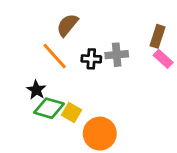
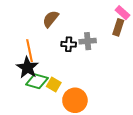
orange line: (55, 56) -> (30, 51), moved, turned 30
pink rectangle: (163, 59) -> (122, 13), moved
black star: (36, 90) -> (27, 68), size x1.5

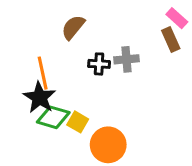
brown rectangle: (118, 27) -> (171, 40), turned -42

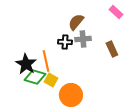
brown semicircle: (73, 27) -> (76, 22), moved
brown rectangle: (171, 40) -> (112, 49), moved
orange line: (43, 73) -> (46, 61), moved

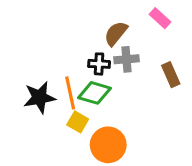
pink rectangle: (116, 12) -> (160, 18), moved
black star: (26, 64) -> (40, 98), turned 30
green diamond: (35, 77) -> (94, 93), moved

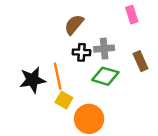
pink rectangle: (160, 18) -> (132, 15), turned 30
brown semicircle: (116, 33) -> (74, 25), moved
green diamond: (94, 93) -> (105, 76), moved

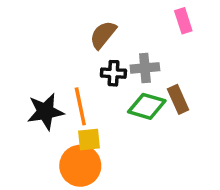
brown rectangle: (141, 61) -> (178, 99), moved
yellow square: (64, 100) -> (89, 140), turned -36
orange circle: (89, 119) -> (80, 166), moved

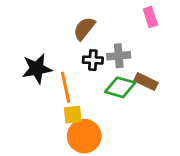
brown rectangle: (178, 99) -> (146, 82), turned -40
black star: (45, 112) -> (37, 69), moved
orange circle: (80, 166) -> (84, 136), moved

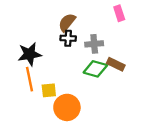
black cross: (93, 60) -> (68, 38), moved
orange line: (66, 87) -> (30, 79), moved
yellow square: (73, 115) -> (49, 90), moved

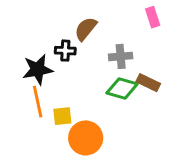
black cross: (68, 38) -> (65, 51), moved

